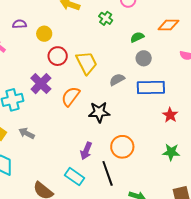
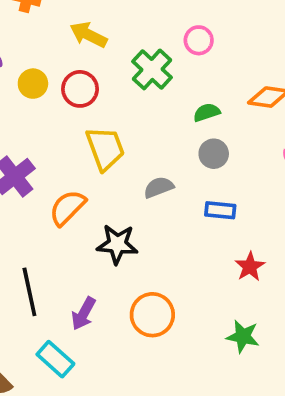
green cross: (106, 18) -> (152, 69), size x1.5
red circle: (58, 56) -> (80, 89), moved
blue rectangle: (151, 87) -> (220, 210), size x0.6
black line: (108, 173) -> (29, 292), moved

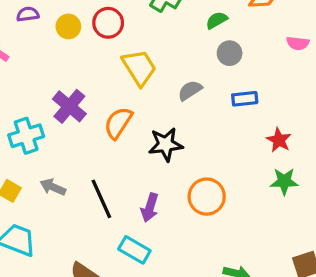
green star: (243, 336) -> (284, 181), moved

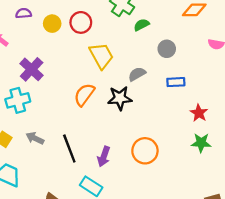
green semicircle: (217, 20) -> (142, 25), moved
purple cross: (69, 106) -> (32, 69), moved
black star: (166, 144) -> (120, 98), moved

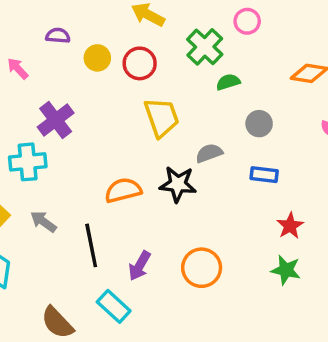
orange semicircle: (84, 95) -> (123, 190), moved, turned 30

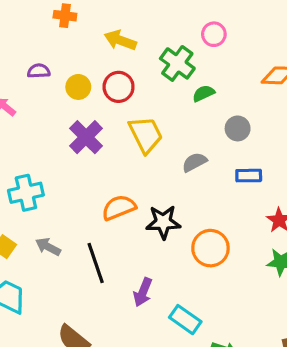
purple cross: (56, 120) -> (86, 137), moved
black star: (178, 184) -> (163, 222), moved
purple arrow: (140, 266) -> (143, 292), moved
orange circle: (202, 268) -> (210, 248), moved
cyan rectangle: (114, 306) -> (185, 320), moved

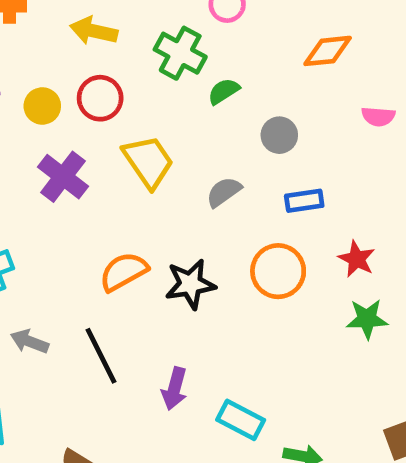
orange circle: (210, 248) -> (278, 271), moved

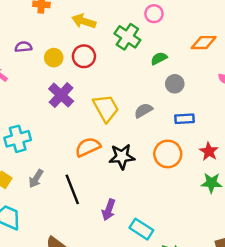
green semicircle: (224, 91) -> (159, 58), moved
yellow trapezoid: (148, 162) -> (106, 108), moved
gray arrow: (29, 341) -> (36, 179), turned -84

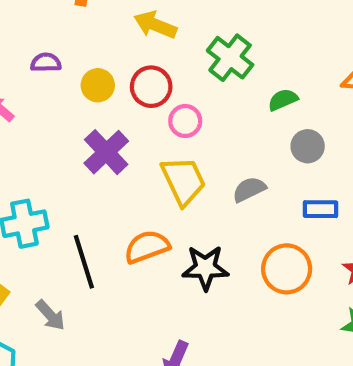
pink circle: (154, 14) -> (185, 121), moved
gray arrow: (36, 179) -> (50, 315), moved, turned -78
black line: (72, 189) -> (84, 262), moved

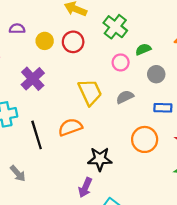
pink circle: (185, 121) -> (121, 62), moved
purple cross: (106, 152) -> (33, 79), moved
black star: (205, 268) -> (100, 159), moved
gray arrow: (50, 315) -> (18, 174), moved

